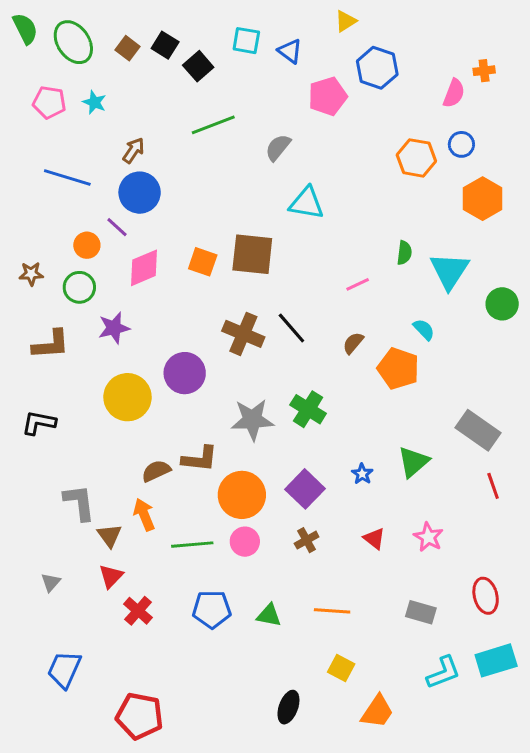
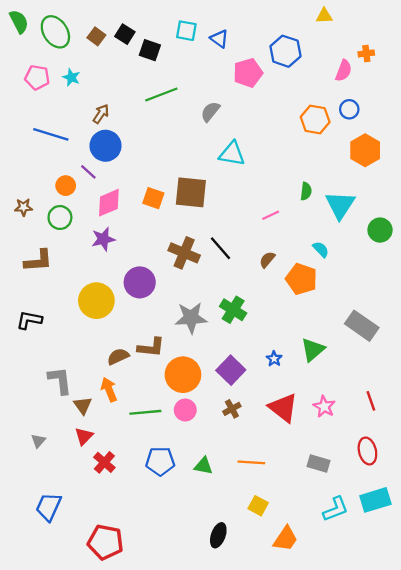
yellow triangle: (346, 21) -> (324, 16), moved, turned 30
black square: (198, 66) -> (150, 50), turned -30
purple star: (114, 328) -> (103, 239), moved
red line: (493, 486) -> (371, 401), moved
red triangle: (374, 539) -> (283, 408), size x1.8

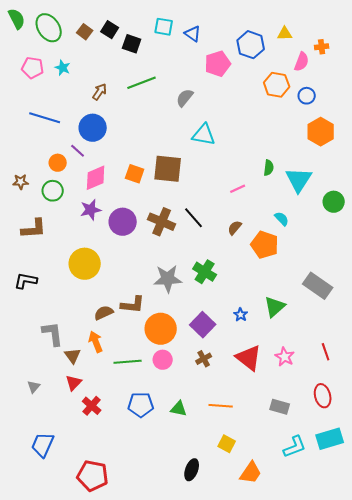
yellow triangle: (324, 16) -> (285, 34), moved
brown arrow: (101, 114) -> (100, 92), moved
orange hexagon: (315, 120) -> (277, 85), moved
purple circle: (140, 282) -> (123, 222), moved

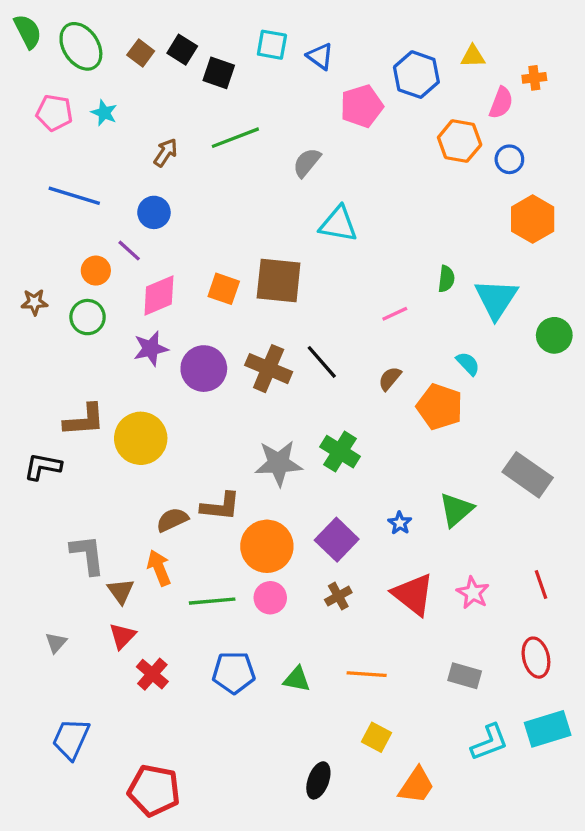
blue circle: (93, 128) -> (154, 212), size x0.7
brown L-shape: (34, 229) -> (84, 420), moved

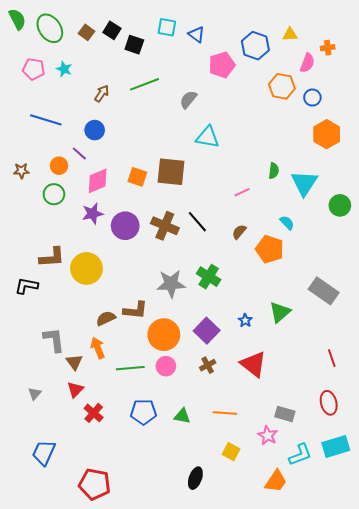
brown star: (34, 302) -> (21, 171), moved
pink star: (473, 593) -> (268, 435), moved
orange trapezoid: (416, 785) -> (276, 481), moved

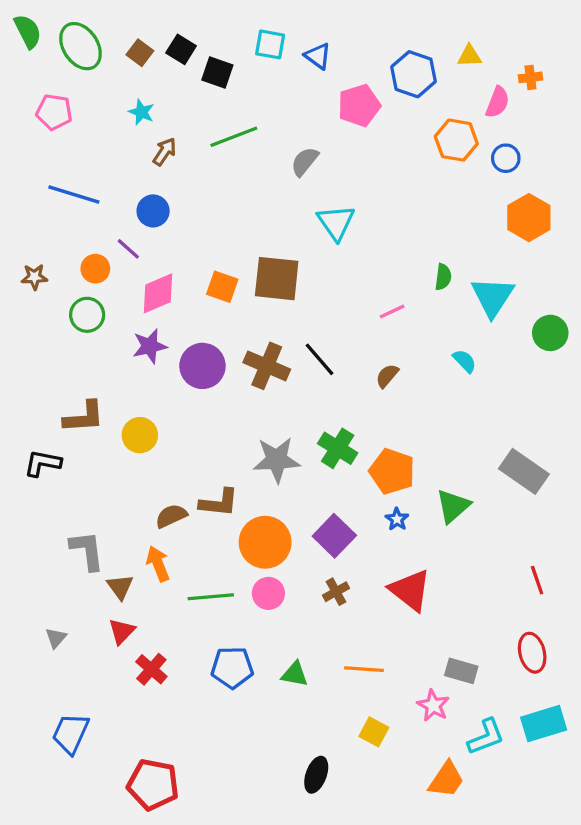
cyan star: (64, 69) -> (141, 112), moved
cyan triangle: (208, 137) -> (336, 223), turned 45
orange pentagon: (270, 249) -> (392, 471), moved
yellow circle: (86, 268) -> (140, 435), size x0.7

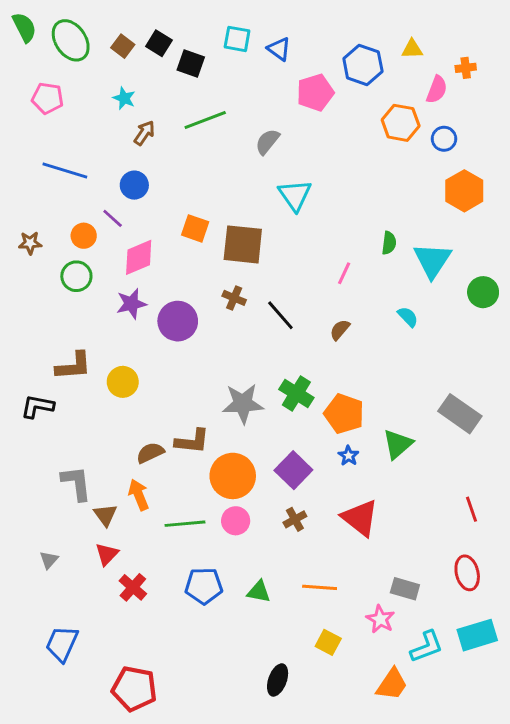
orange square: (222, 287) -> (195, 228), moved
pink line: (392, 312) -> (344, 273), turned -40
brown cross: (267, 366) -> (234, 298), moved, size x0.6

